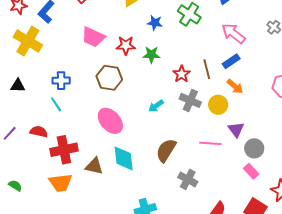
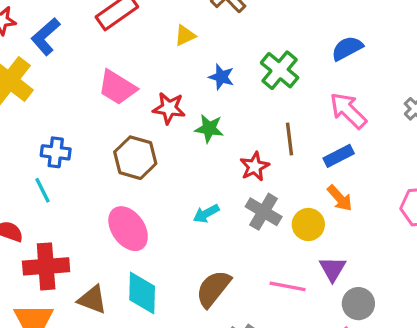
brown line: (207, 69) -> (290, 139), moved

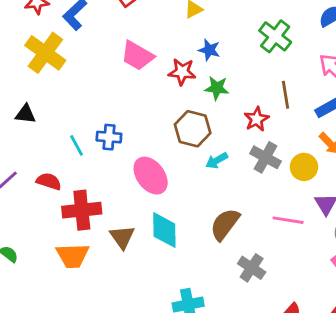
blue star: (221, 77) -> (209, 50), moved
blue cross: (56, 152) -> (109, 137), moved
brown hexagon: (135, 158) -> (193, 129), moved
brown triangle: (92, 300) -> (122, 237), turned 36

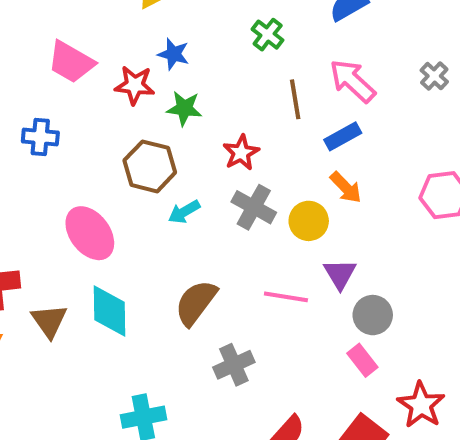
green cross: (275, 36) -> (268, 35), size x0.7
brown line: (286, 95) -> (295, 99), moved
blue cross: (109, 137) -> (40, 137), moved
gray cross: (252, 268) -> (234, 365), turned 32

